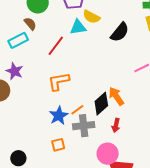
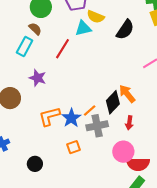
cyan rectangle: (18, 40) -> (25, 46), turned -30
purple star: (15, 71) -> (38, 78), moved
orange L-shape: (59, 81) -> (49, 116), moved

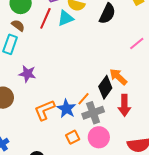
red line: (63, 49) -> (45, 18), moved
red arrow: (129, 123) -> (124, 105), size x1.5
pink circle: (123, 152) -> (99, 137), moved

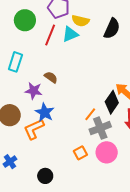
brown semicircle: (18, 25) -> (51, 77), moved
blue star: (66, 109) -> (45, 112), moved
orange L-shape: (44, 110) -> (34, 129), moved

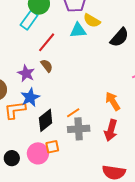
red line: (50, 35) -> (47, 42), moved
cyan rectangle: (15, 62) -> (29, 20), moved
black diamond: (112, 102) -> (46, 120), moved
pink circle: (107, 152) -> (38, 153), moved

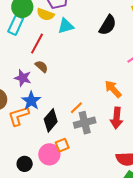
yellow semicircle: (92, 21) -> (45, 14), moved

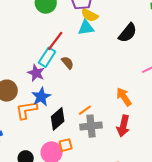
yellow semicircle: (45, 14) -> (90, 15), moved
cyan rectangle: (16, 25) -> (47, 57), moved
brown semicircle: (42, 67) -> (68, 63), moved

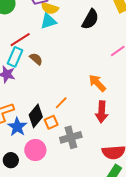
red line: (55, 41) -> (20, 40), turned 30
blue star: (41, 97) -> (17, 127), moved
gray cross: (91, 126) -> (71, 137), moved
orange square: (66, 145) -> (51, 122), moved

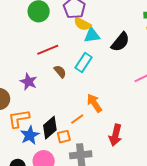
cyan triangle: (48, 21) -> (92, 35), moved
cyan rectangle: (15, 57) -> (83, 62), moved
orange arrow: (97, 83) -> (94, 103), moved

